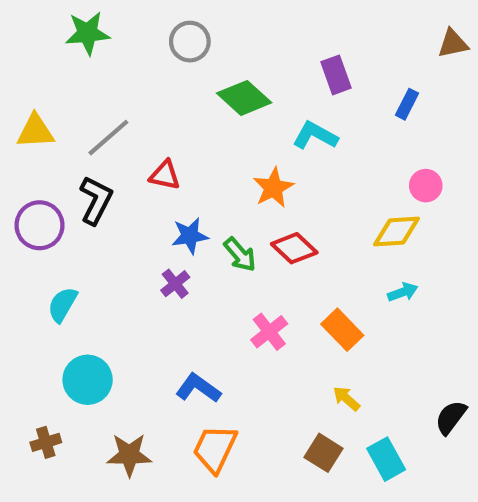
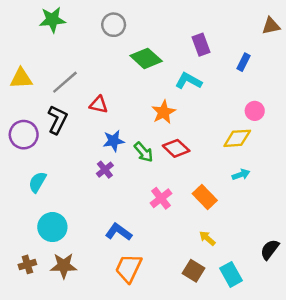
brown star: (129, 455) -> (64, 266), moved

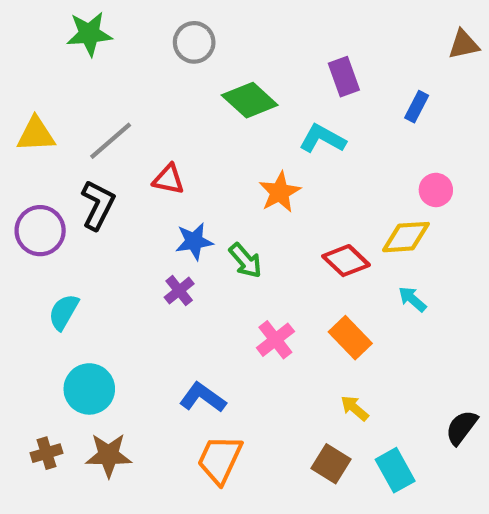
red diamond: (176, 148) -> (346, 261), moved
cyan arrow: (241, 175) -> (412, 299), turned -119

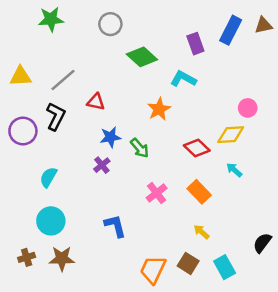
blue rectangle: (417, 107) -> (231, 30), moved, size x1.6
cyan semicircle: (64, 312) -> (48, 177), moved
blue L-shape: (203, 397) -> (115, 226), turned 40
orange trapezoid: (220, 460) -> (153, 270), moved

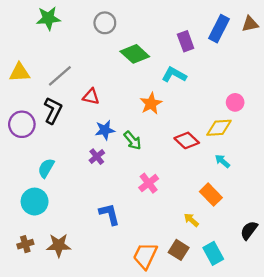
orange rectangle: (199, 192) -> (211, 195), moved
cyan circle: (51, 221) -> (35, 202), moved

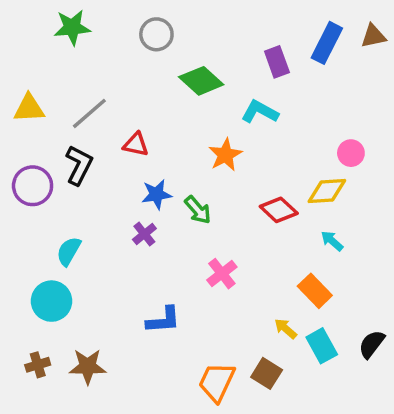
blue L-shape: (109, 214) -> (163, 320), turned 100
cyan rectangle: (213, 253) -> (322, 346), moved

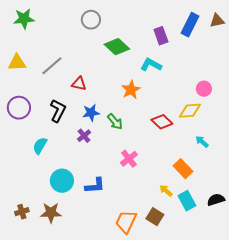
green star: (72, 27) -> (24, 19), moved
black L-shape: (79, 165) -> (58, 111), moved
cyan arrow: (332, 241) -> (202, 142), moved
cyan circle: (51, 301) -> (62, 181), moved
black semicircle: (372, 344) -> (216, 200), turned 36

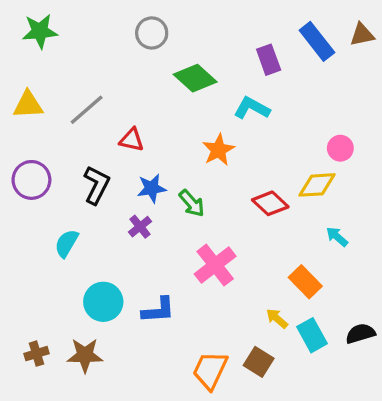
blue rectangle: (190, 25) -> (317, 41), turned -65
pink cross: (129, 159) -> (215, 265), size x1.4

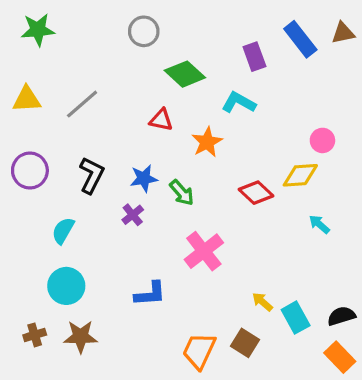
red triangle: (132, 140) -> (161, 120), moved
orange rectangle: (305, 282) -> (340, 357), moved
cyan circle: (103, 302) -> (66, 286), moved

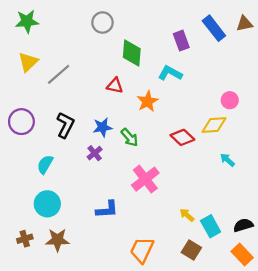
green diamond: (185, 74) -> (132, 53), turned 52
yellow triangle: (27, 99) -> (28, 62), moved, turned -40
brown square: (245, 343) -> (191, 250), moved

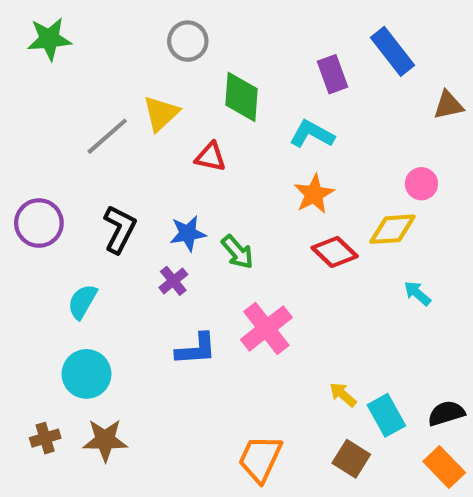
brown triangle: (244, 24) -> (448, 105), moved
yellow triangle: (28, 62) -> (161, 113), moved
orange star: (148, 101) -> (314, 194), moved
blue L-shape: (107, 209) -> (196, 349), moved

